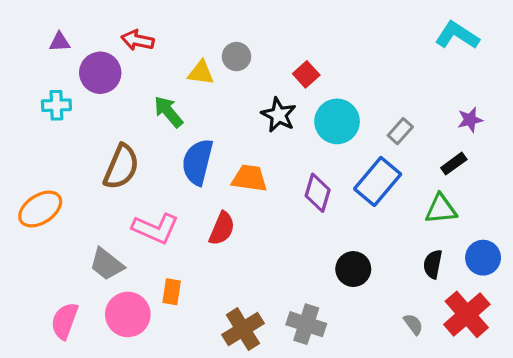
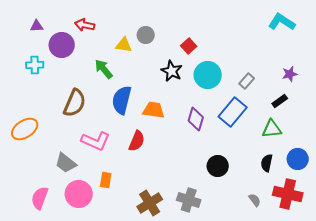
red cross: (467, 314) -> (288, 194), turned -36

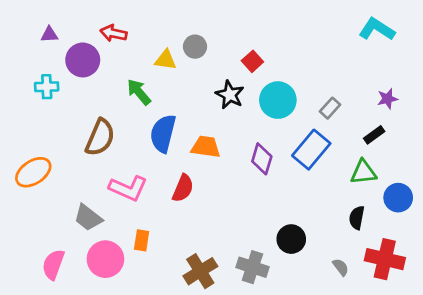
blue circle: (298, 159) -> (398, 198), moved
black circle: (218, 166) -> (291, 239), moved

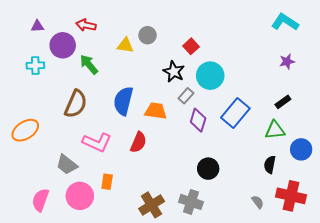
green arrow: (139, 92) -> (89, 65), moved
purple star: (387, 99) -> (287, 61), moved
gray rectangle: (330, 108) -> (186, 96), moved
black circle: (291, 239) -> (208, 169), moved

